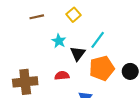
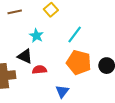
black triangle: (78, 54) -> (25, 56), moved, turned -42
orange pentagon: (102, 68) -> (79, 62), turned 30

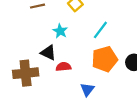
orange pentagon: (79, 62) -> (105, 59), turned -30

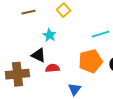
cyan line: (100, 30) -> (100, 34), moved, turned 36

